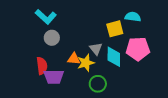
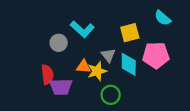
cyan L-shape: (46, 17) -> (82, 29), moved
cyan semicircle: (133, 17) -> (163, 18), moved, turned -147

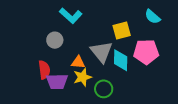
cyan L-shape: (82, 29) -> (71, 16), moved
gray triangle: (108, 55) -> (102, 52), size x1.6
yellow star: (97, 71) -> (82, 77), moved

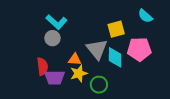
cyan L-shape: (71, 16) -> (57, 22), moved

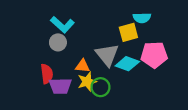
cyan semicircle: (145, 16) -> (142, 18), moved, turned -42
cyan diamond: (115, 57) -> (127, 64), turned -70
green circle: (99, 85) -> (100, 87), moved

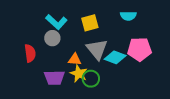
yellow square: (128, 32) -> (90, 23), moved
red semicircle: (47, 74) -> (30, 53), moved
yellow star: (87, 82) -> (79, 74), turned -30

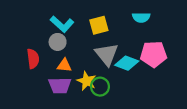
orange triangle: (75, 59) -> (64, 65), moved

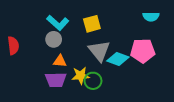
cyan semicircle: (141, 17) -> (151, 17), moved
red semicircle: (33, 59) -> (13, 46), moved
yellow star: (87, 81) -> (81, 76), turned -30

